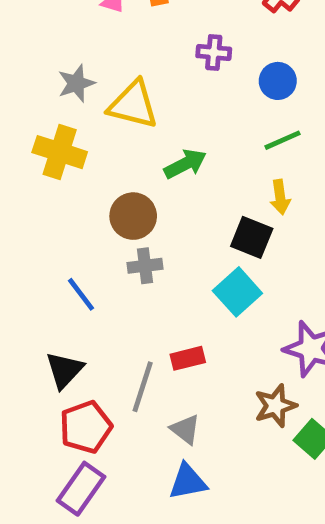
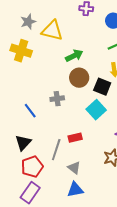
brown circle: (133, 216) -> (79, 78), moved

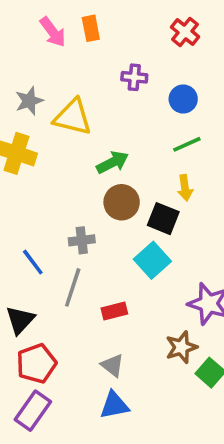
gray line: (56, 150) -> (73, 287), moved

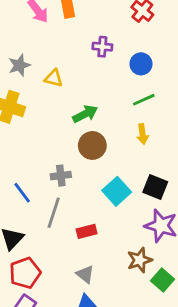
yellow triangle: (73, 117) -> (54, 78), size x0.6
black square: (163, 219) -> (155, 187), moved

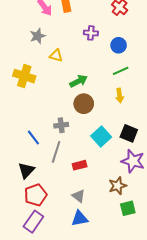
gray star: (19, 65) -> (38, 36), moved
green square: (162, 280) -> (128, 208), moved, turned 35

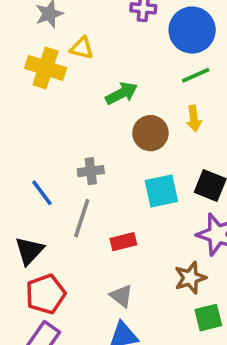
blue circle: (119, 45) -> (192, 30), size x1.6
yellow cross: (24, 76) -> (46, 68), moved
brown circle: (84, 104) -> (150, 133), moved
cyan square: (101, 137) -> (161, 191), turned 30

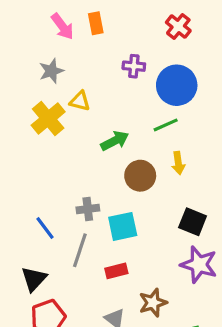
yellow cross: (46, 68) -> (48, 119), turned 32
green line: (196, 75) -> (166, 125), moved
cyan square: (161, 191) -> (123, 226), moved
brown star: (190, 278) -> (153, 303), moved

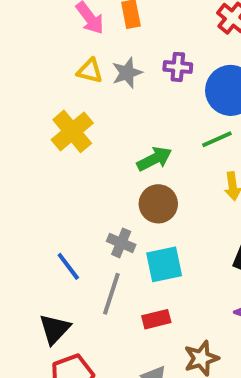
gray star: (51, 71) -> (127, 73), moved
yellow triangle: (80, 101) -> (90, 71), moved
brown circle: (140, 176) -> (158, 204), moved
gray cross: (88, 209) -> (121, 243), turned 30

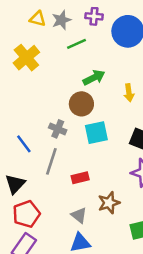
green line: (217, 139) -> (76, 44), moved
green arrow: (154, 159) -> (94, 78), moved
cyan square: (164, 264) -> (96, 133), moved

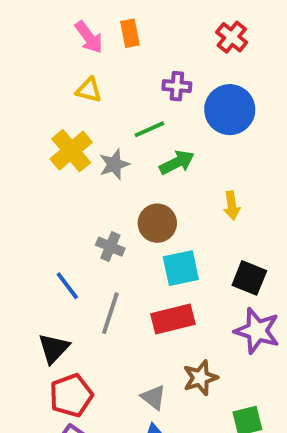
gray star: (61, 20) -> (114, 164), moved
green arrow: (94, 78) -> (177, 162), moved
gray cross: (58, 129) -> (110, 247), moved
red rectangle: (80, 178) -> (173, 319), moved, size x1.5

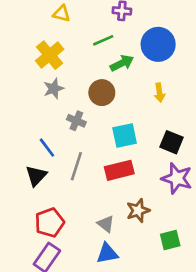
blue circle: (230, 110) -> (158, 44), moved
gray star: (114, 164) -> (54, 89), moved
brown circle: (157, 223) -> (102, 93), moved
black triangle: (54, 348) -> (36, 176), moved

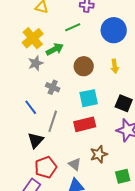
green arrow: (122, 63) -> (55, 49), moved
brown circle: (102, 93) -> (84, 66), moved
black triangle: (36, 176) -> (36, 140), moved
red pentagon: (50, 223) -> (46, 167), moved

